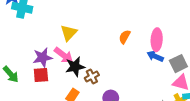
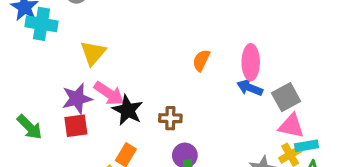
yellow triangle: (69, 33) -> (93, 53), moved
black star: (75, 67) -> (128, 110), turned -30
brown cross: (92, 77) -> (170, 118), moved, turned 32

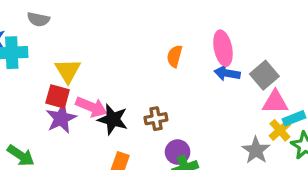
red square: (76, 126) -> (58, 96), moved, turned 35

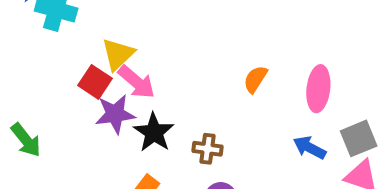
blue arrow: (227, 73) -> (309, 148), moved
pink arrow: (91, 107) -> (137, 82), moved
purple star: (61, 118) -> (115, 114), moved

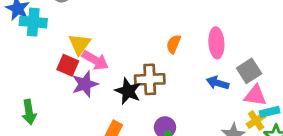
black star: (154, 132) -> (128, 91), moved
green arrow: (26, 140) -> (29, 112), turned 40
brown cross: (207, 149) -> (150, 79), moved, size x1.5

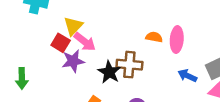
pink ellipse: (216, 43) -> (177, 40), moved
orange semicircle: (174, 44) -> (154, 37), turned 70

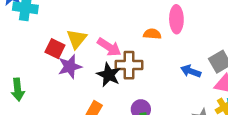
yellow triangle: (73, 26) -> (77, 39), moved
pink ellipse: (177, 40) -> (176, 19), moved
pink arrow: (85, 42) -> (109, 47), moved

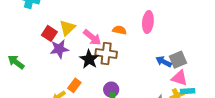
orange semicircle: (152, 34) -> (120, 30), moved
blue arrow: (191, 71) -> (164, 62), moved
green arrow: (18, 90) -> (16, 62), turned 126

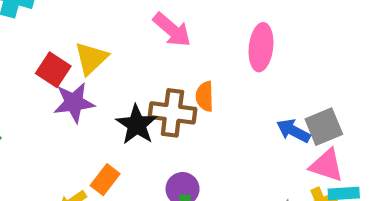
orange semicircle: (120, 30) -> (205, 96), moved, turned -104
pink arrow: (92, 37) -> (172, 30), moved

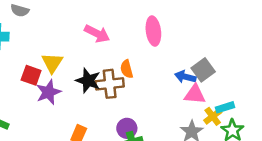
black star: (137, 125) -> (88, 81), moved
pink triangle: (327, 165) -> (195, 94), moved

